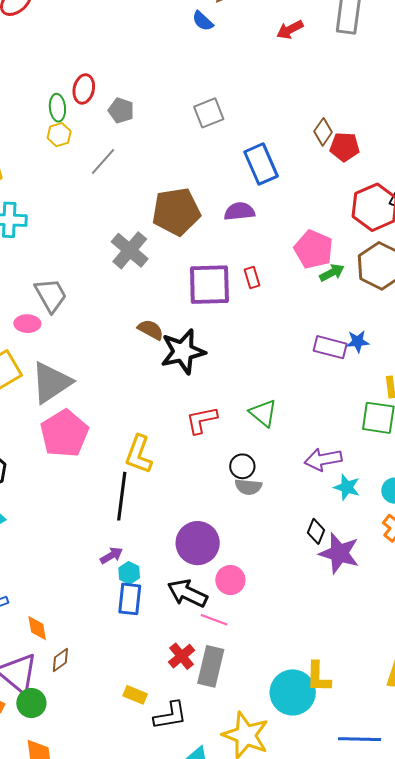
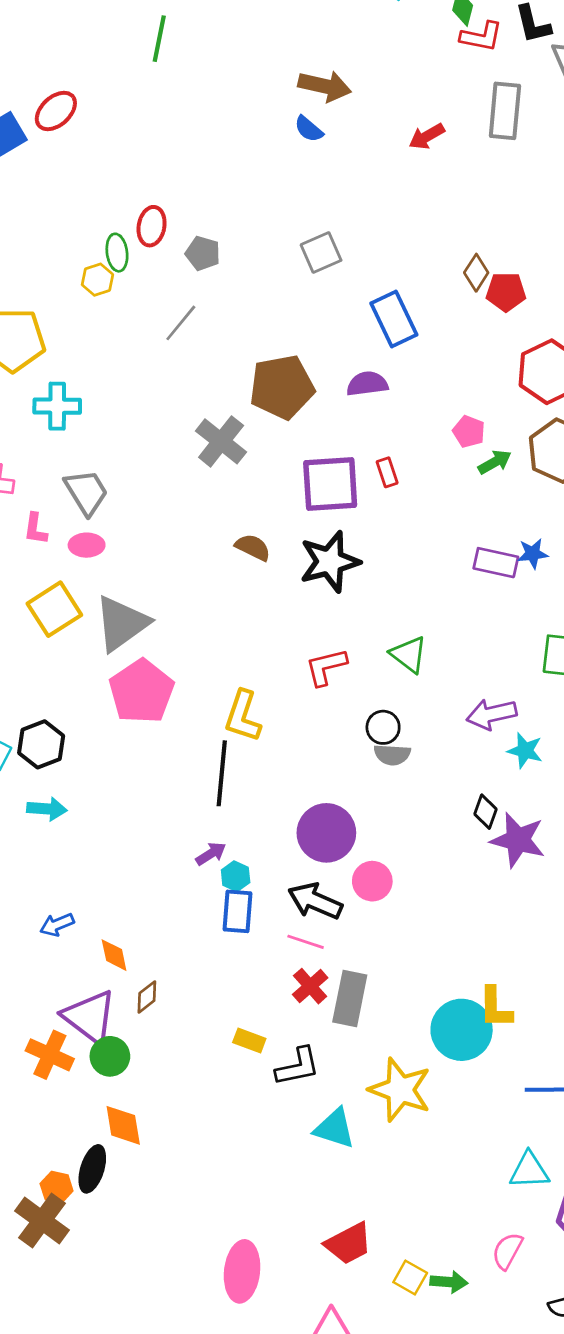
yellow hexagon: (59, 135) -> (97, 280), moved
pink pentagon: (314, 249) -> (469, 431), size x0.6
gray trapezoid: (51, 295) -> (86, 492), moved
black star: (183, 352) -> (330, 562), moved
pink line: (214, 620) -> (306, 942), moved

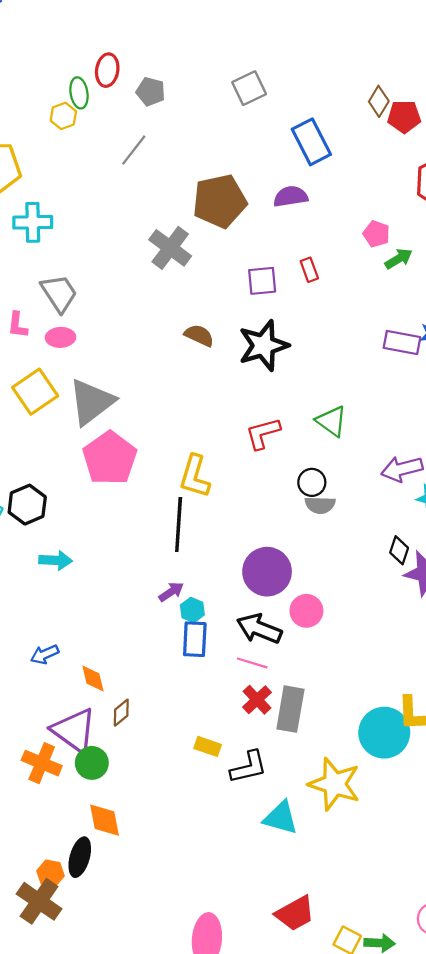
purple square: (330, 484) -> (262, 281), size x0.6
cyan arrow: (47, 809) -> (56, 560), moved

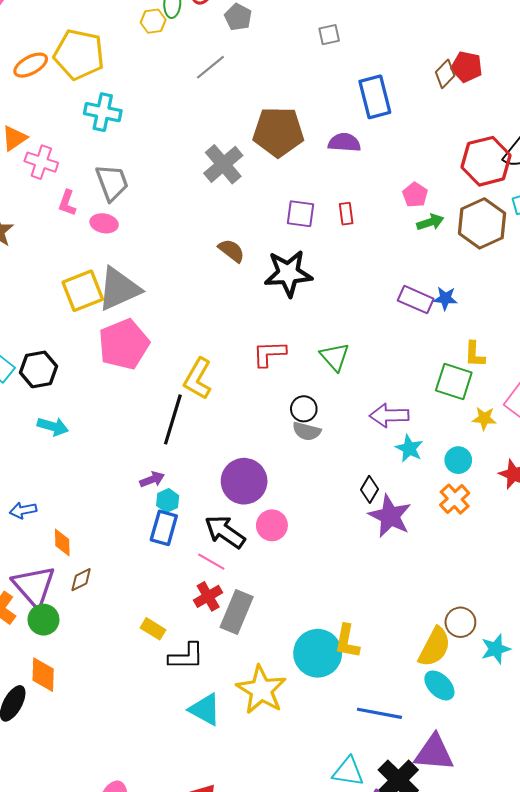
gray square: (249, 88) -> (329, 35), size x0.7
red pentagon: (404, 117) -> (467, 67), moved
yellow square: (35, 392) -> (83, 291), moved

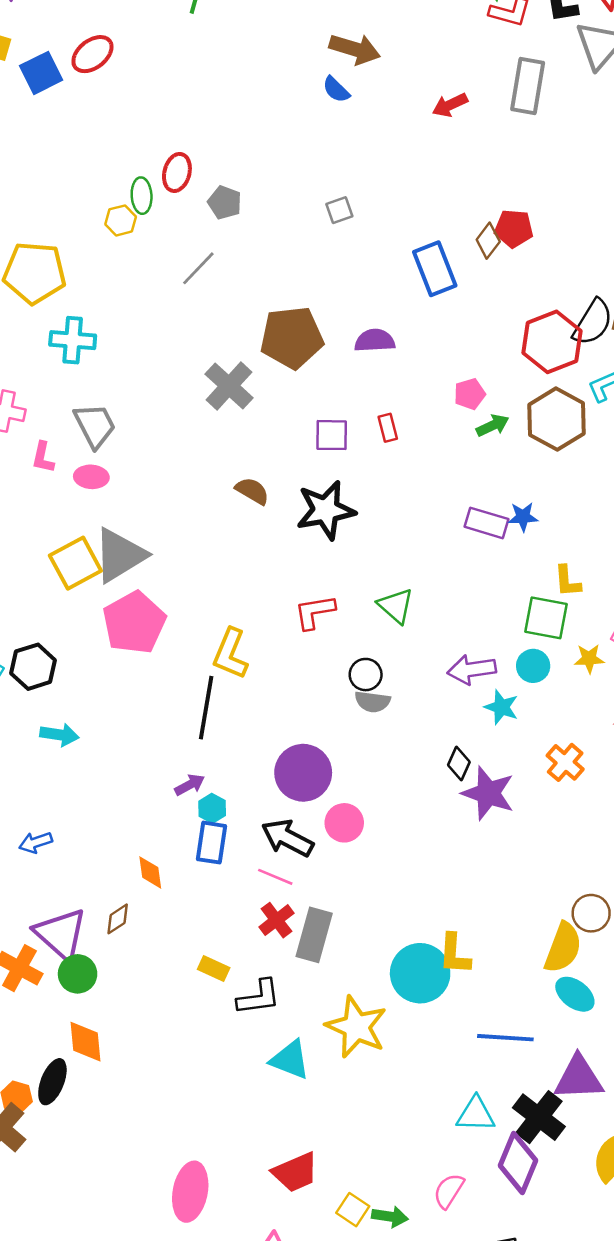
blue rectangle: (375, 97) -> (435, 269), moved
pink pentagon: (415, 195) -> (470, 394), turned 30
cyan circle: (458, 460) -> (533, 666), moved
orange diamond: (62, 542) -> (150, 872), moved

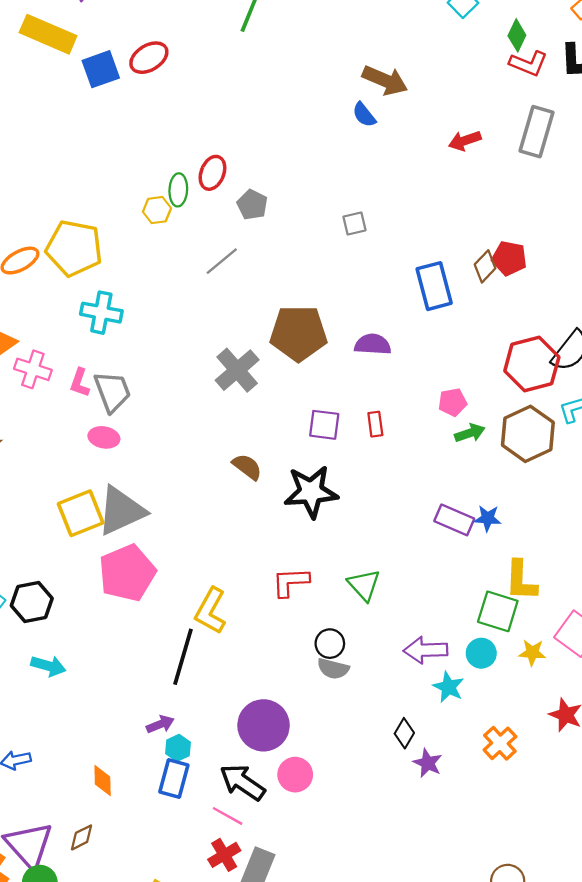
pink L-shape: (43, 457) -> (80, 383), moved
yellow L-shape: (567, 581) -> (521, 581), size x1.4
purple star: (488, 793) -> (428, 763), size x0.6
orange diamond: (150, 872) -> (103, 780), moved

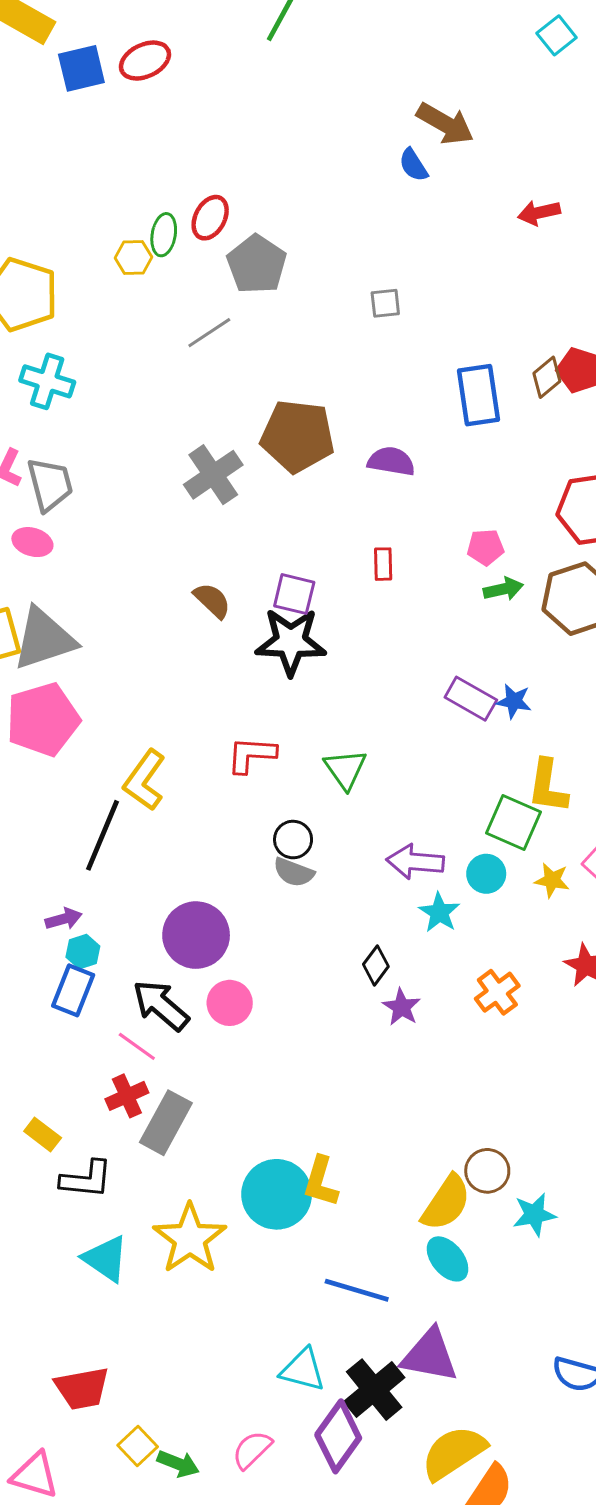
gray pentagon: (252, 205) -> (257, 264), size x1.5
purple square: (324, 425) -> (294, 594), moved

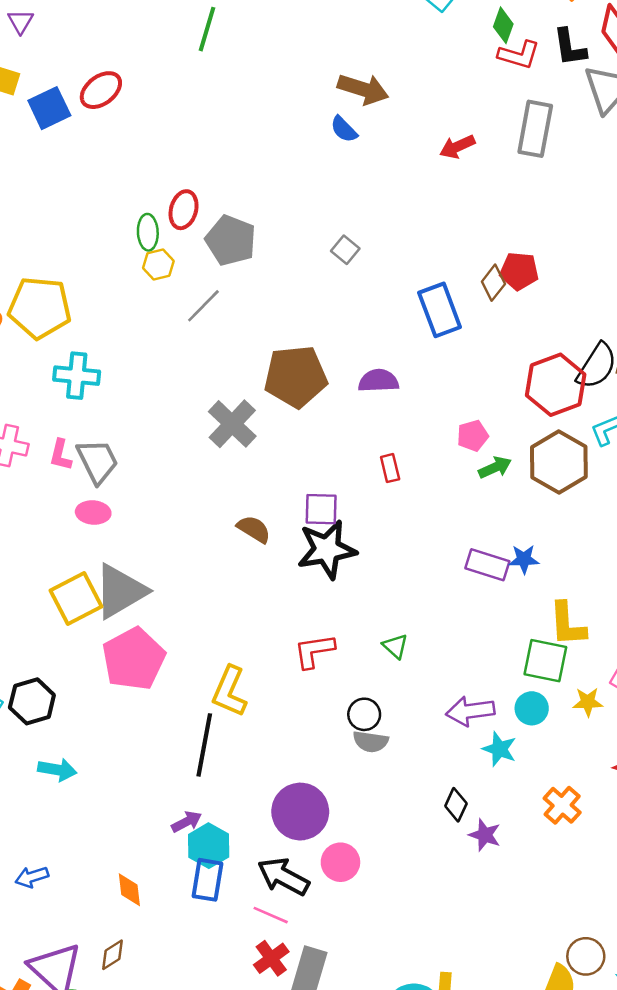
yellow hexagon: (133, 258) -> (158, 265), moved
gray square: (385, 303) -> (345, 250), turned -32
green triangle: (345, 769) -> (395, 646), size x0.7
cyan hexagon: (83, 952) -> (209, 846), size x1.5

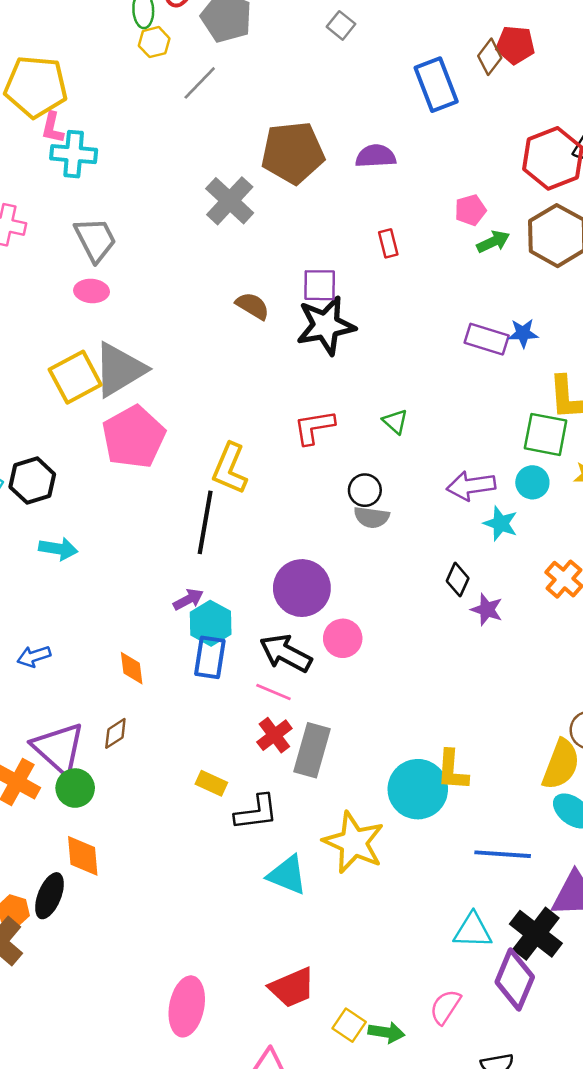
pink L-shape: (61, 455) -> (53, 128), moved

